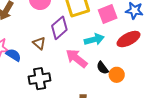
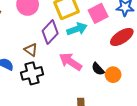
cyan arrow: (94, 39) -> (77, 29), moved
black cross: (40, 79) -> (32, 73), moved

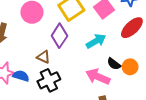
cyan arrow: (77, 29) -> (96, 41), moved
pink arrow: (70, 62) -> (98, 77), moved

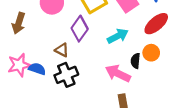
black semicircle: (114, 64) -> (135, 61), turned 56
orange circle: (130, 67) -> (151, 53), moved

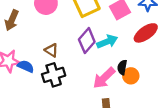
purple diamond: (80, 29) -> (87, 41), moved
orange circle: (151, 53) -> (131, 76), moved
pink arrow: (118, 73) -> (104, 78), turned -75

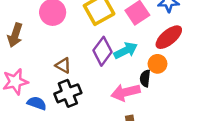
blue semicircle: (26, 66) -> (37, 103), moved
orange circle: (131, 76) -> (157, 64), moved
pink arrow: (104, 78) -> (125, 92), turned 35

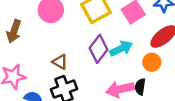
black semicircle: (145, 78) -> (140, 87), moved

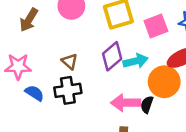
orange circle: (152, 62) -> (164, 82), size x1.6

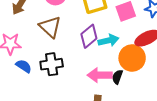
brown triangle: (70, 61) -> (50, 27), moved, size x1.6

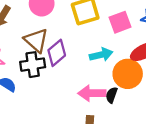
purple diamond: (89, 36) -> (57, 53), moved
black cross: (52, 64) -> (33, 65), moved

